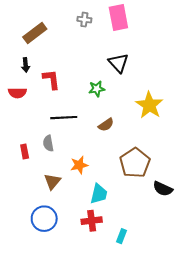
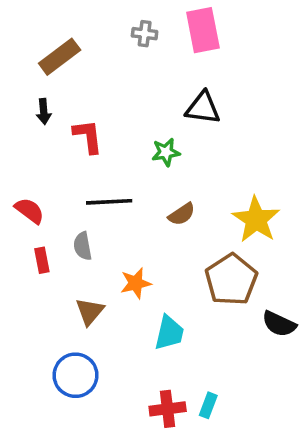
black triangle: (118, 63) -> (203, 108), turned -40
red semicircle: (17, 93) -> (29, 211), moved, turned -144
yellow star: (149, 105) -> (256, 219), moved
red cross: (92, 221) -> (168, 409), moved

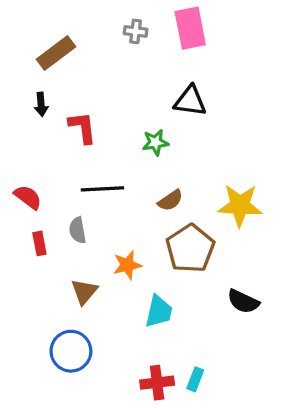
yellow star: (256, 219) -> (240, 205), turned -30
brown pentagon: (231, 280) -> (190, 248), moved
black semicircle: (279, 324) -> (243, 301), moved

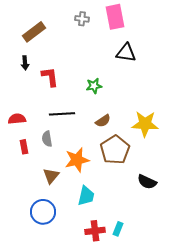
black triangle: (190, 101) -> (126, 53), moved
red semicircle: (28, 197) -> (17, 119), turned -42
orange star: (127, 265) -> (77, 160), size x1.4
cyan trapezoid: (159, 311) -> (86, 196), moved

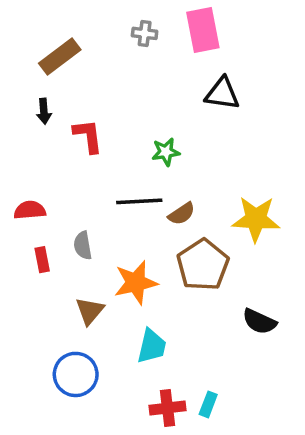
black line: (62, 114) -> (139, 201), moved

